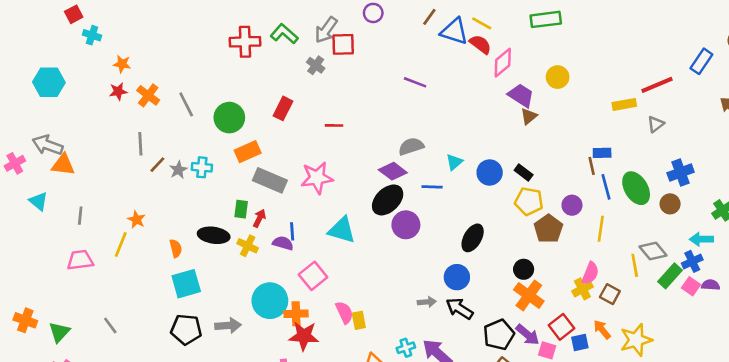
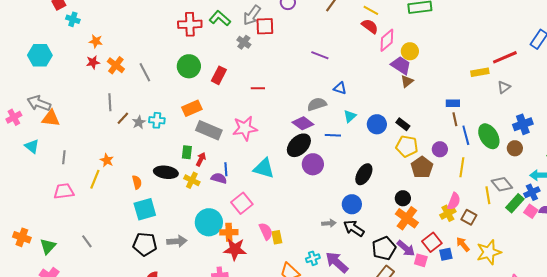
blue triangle: (454, 31) -> (340, 88), moved, size x0.6
yellow circle: (558, 77) -> (410, 51), moved
green circle: (229, 118) -> (189, 66), moved
blue rectangle: (602, 153) -> (453, 103), moved

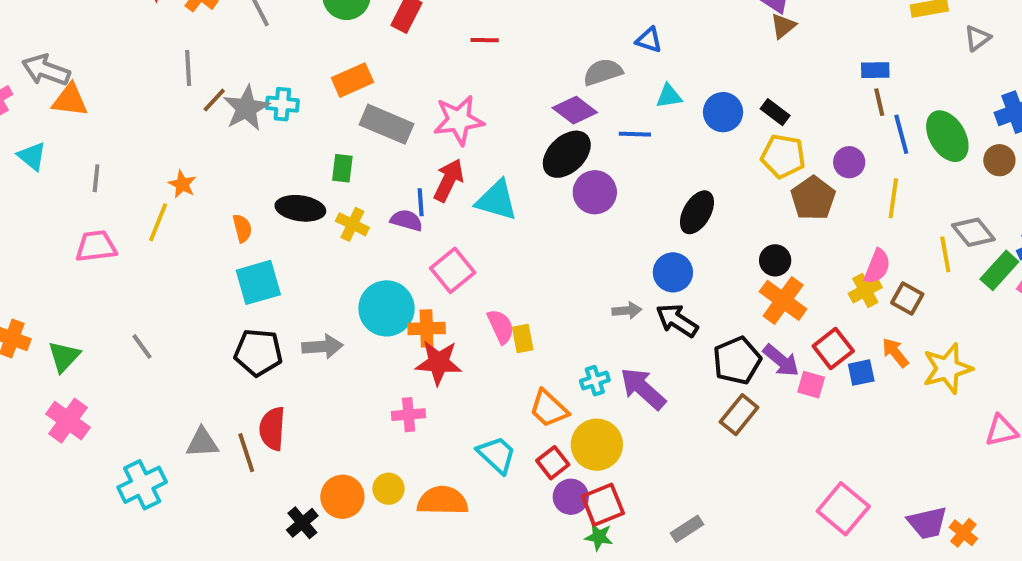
cyan triangle: (350, 116) -> (669, 96), turned 32
gray star: (139, 122) -> (246, 108), size x1.6
red arrow: (201, 159) -> (449, 180), moved, size x1.5

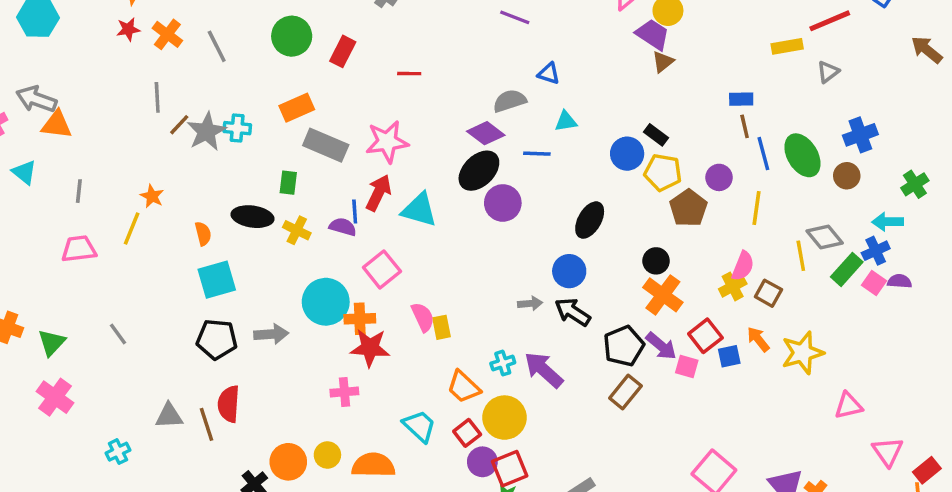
blue circle: (723, 112) -> (627, 154), moved
cyan cross: (142, 485) -> (118, 452), size x0.6

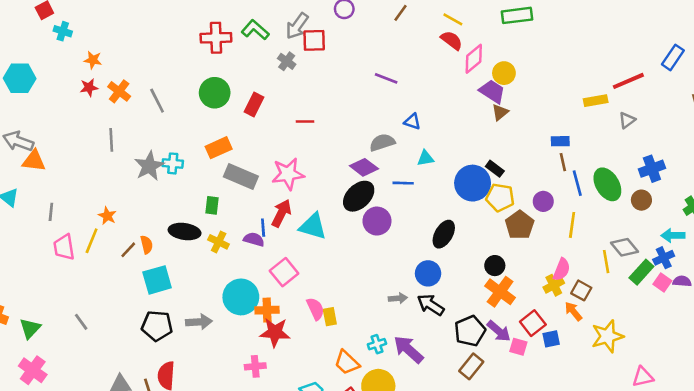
brown line: (179, 125) -> (128, 250), moved
blue circle: (627, 154) -> (473, 183), size x1.4
pink trapezoid: (79, 249) -> (64, 247), moved, turned -92
orange arrow: (758, 339) -> (573, 311), moved

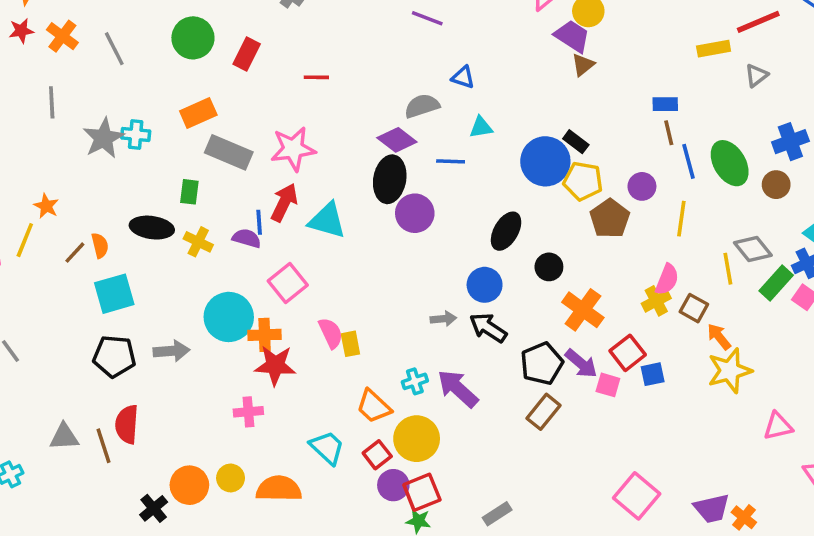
black ellipse: (359, 196) -> (390, 179), turned -36
black circle: (495, 266) -> (549, 267), moved
orange arrow: (573, 311) -> (719, 337), moved

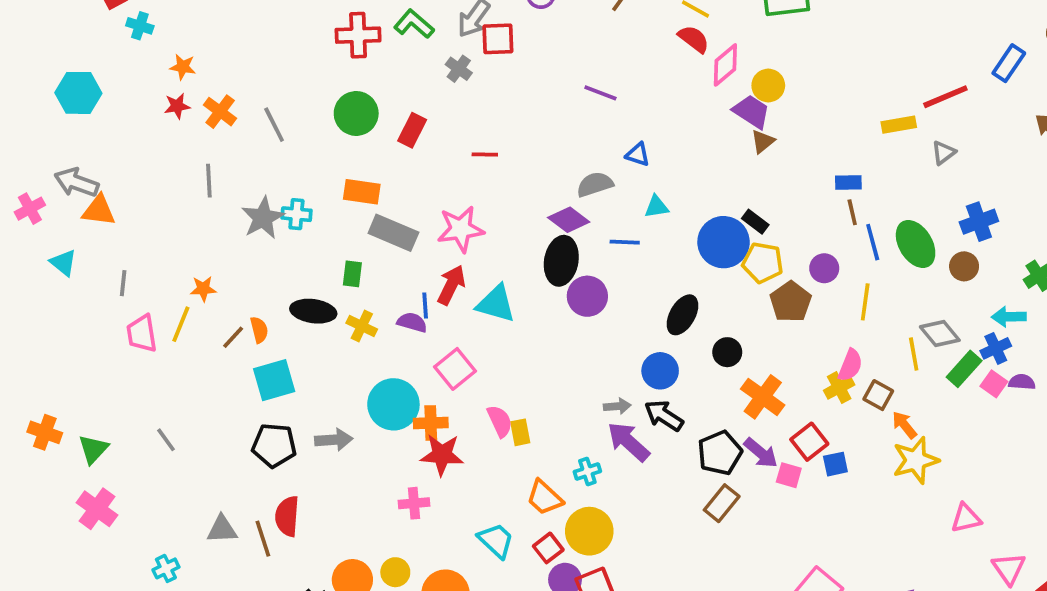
orange rectangle: (198, 113) -> (362, 192), turned 32
orange star: (46, 206) -> (203, 289), turned -30
purple arrow: (458, 389) -> (628, 442), moved

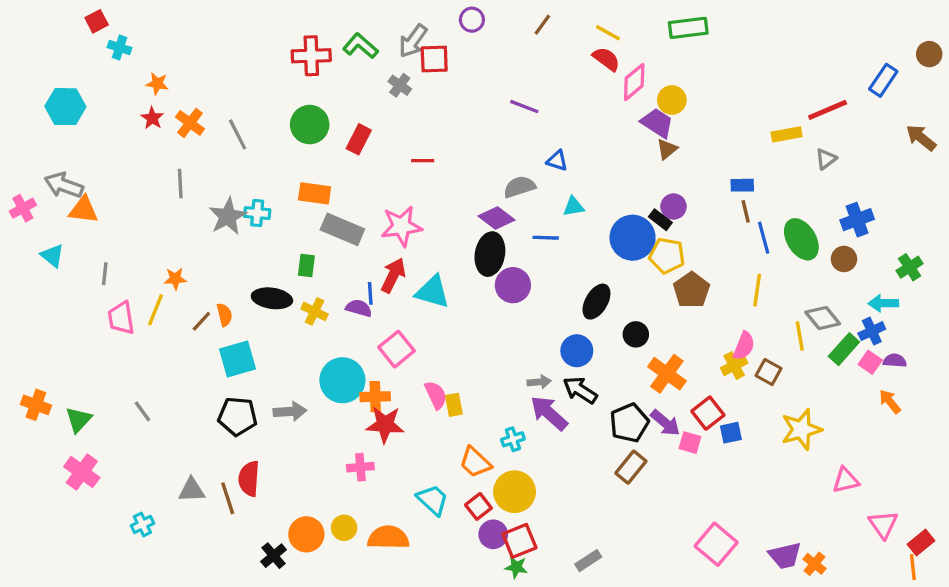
red star: (177, 106) -> (152, 118), turned -30
purple circle: (824, 268) -> (674, 207), moved
orange arrow: (904, 425) -> (890, 402), moved

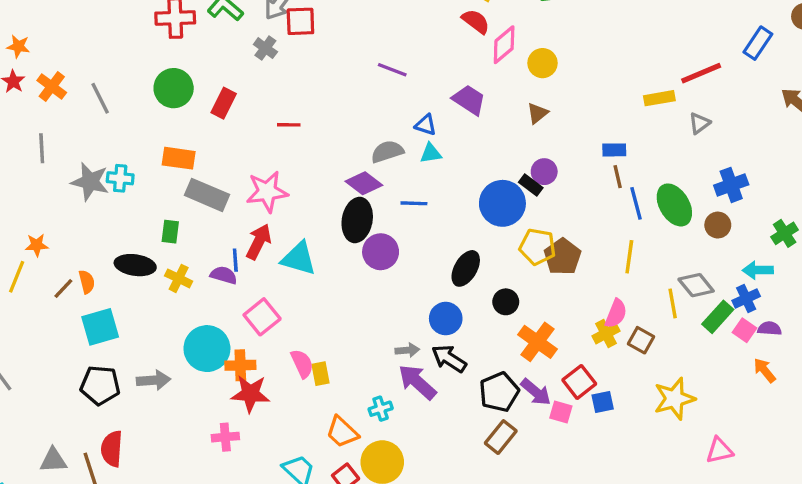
purple trapezoid: (657, 123) -> (469, 100), moved
cyan triangle: (574, 207) -> (431, 153), moved
gray star: (228, 216) -> (90, 182), turned -30
yellow pentagon: (667, 256) -> (537, 247), moved

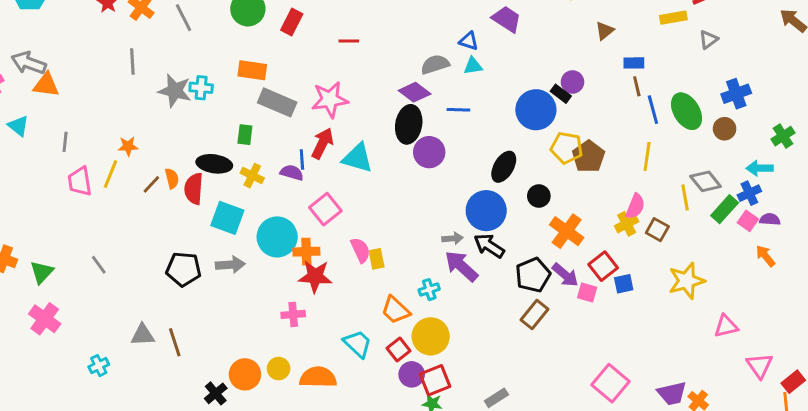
brown triangle: (537, 113) -> (605, 31), moved
blue circle: (446, 319) -> (486, 211), size x1.4
cyan square: (100, 327) -> (227, 218), moved, turned 36
red semicircle: (112, 449) -> (194, 189), moved

